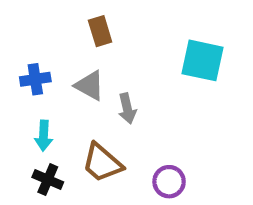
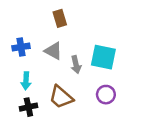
cyan square: (202, 60) -> (103, 57), moved
black cross: (48, 180) -> (28, 107), turned -35
purple circle: (169, 182) -> (106, 95), moved

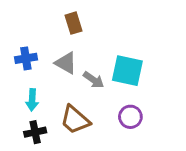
gray arrow: (76, 65) -> (94, 80), turned -42

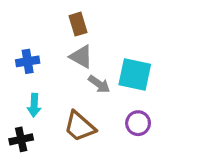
gray triangle: (66, 63) -> (81, 57), moved
black cross: (35, 132) -> (21, 139), moved

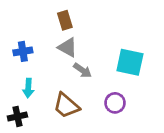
cyan square: (135, 74) -> (130, 62), moved

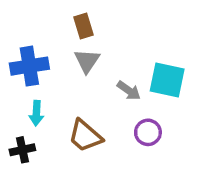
gray triangle: (68, 47) -> (87, 61), turned 35
blue cross: (23, 51) -> (29, 66), size x1.5
gray arrow: (82, 70) -> (129, 91), moved

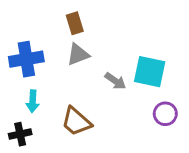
gray triangle: (87, 61) -> (78, 54), turned 35
purple circle: (148, 132) -> (165, 114), moved

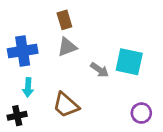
purple circle: (165, 114) -> (141, 113), moved

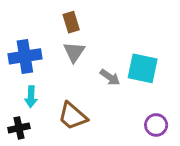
gray triangle: (67, 47) -> (74, 52), turned -35

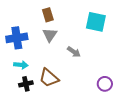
cyan square: (143, 68) -> (96, 22), moved
cyan arrow: (31, 97) -> (21, 65), turned -88
black cross: (19, 128) -> (26, 84), moved

